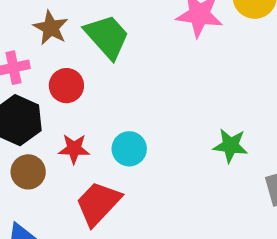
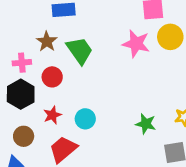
red star: (74, 149) -> (52, 115), turned -30
brown circle: (28, 172) -> (24, 136), moved

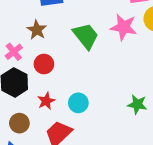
green trapezoid: (80, 50) -> (86, 36), moved
pink cross: (22, 63) -> (14, 52), turned -30

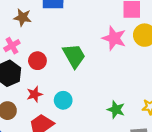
brown star: (37, 30) -> (23, 17), moved, turned -30
green trapezoid: (86, 36) -> (74, 56), moved

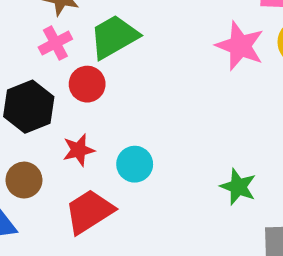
pink cross: (12, 46) -> (55, 43), moved
green trapezoid: (74, 56) -> (114, 37), moved, turned -92

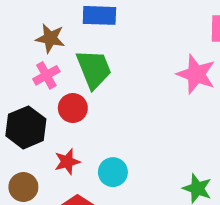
green trapezoid: (114, 37) -> (94, 69), turned 99

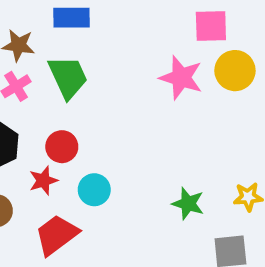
red circle: (73, 108) -> (62, 147), moved

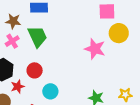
pink star: (181, 78) -> (95, 49), moved
red star: (43, 181) -> (18, 87), moved

